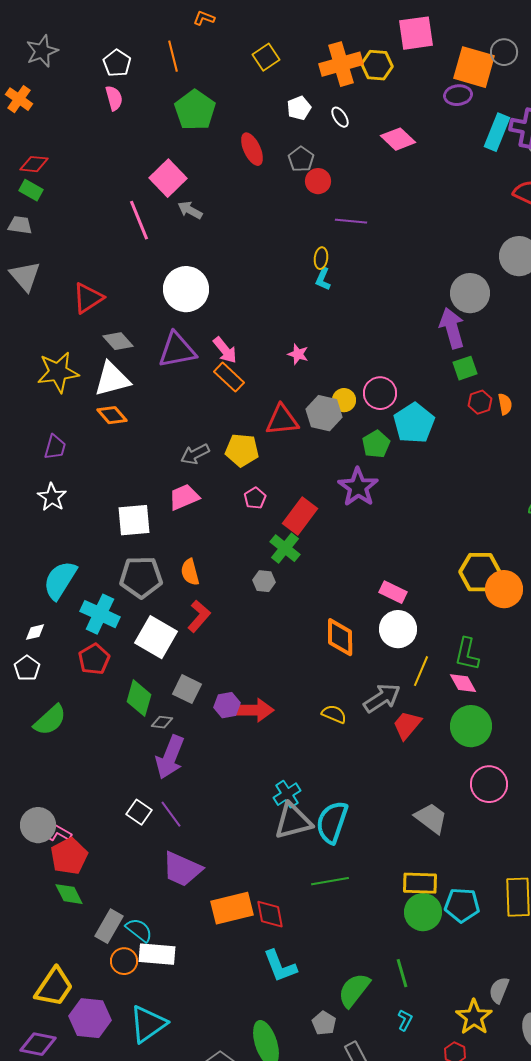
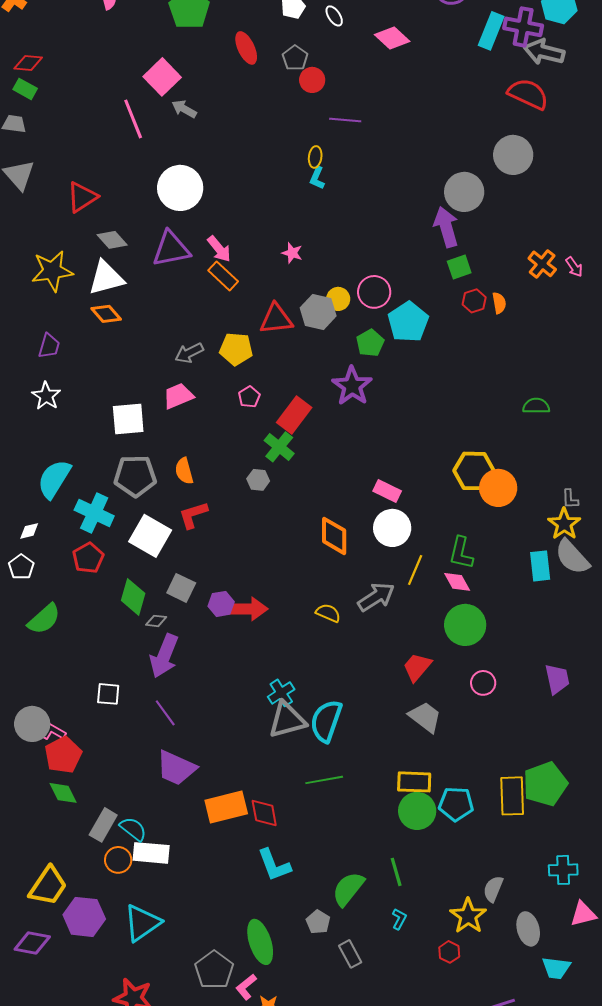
red L-shape: (199, 616) -> (193, 515), turned -148
red trapezoid: (407, 725) -> (417, 667), moved
pink circle: (489, 784) -> (483, 683), size x0.7
white square: (139, 812) -> (108, 694), moved, turned -30

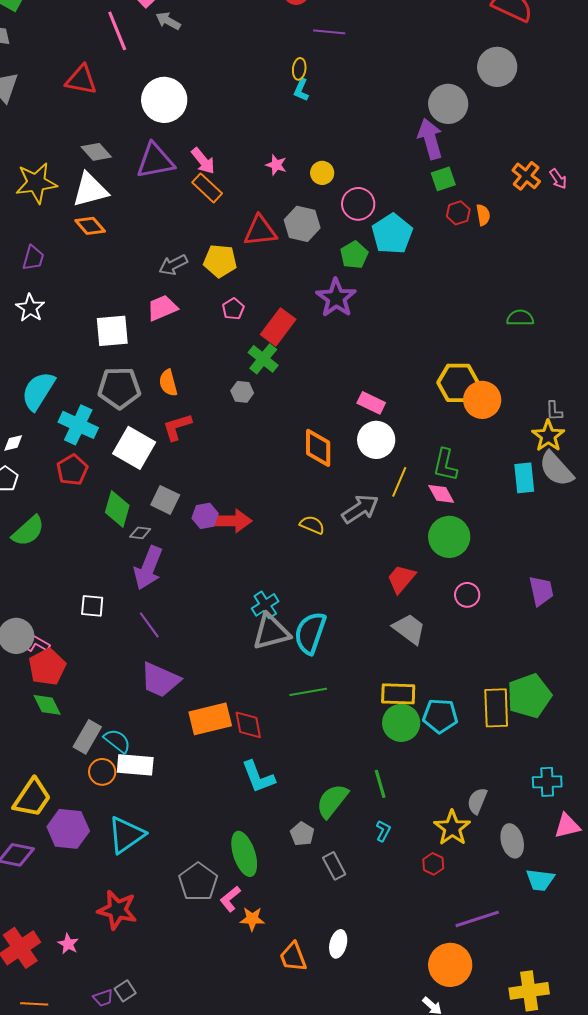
red triangle: (82, 197) -> (81, 80), moved, turned 44
yellow circle: (338, 299) -> (322, 173), moved

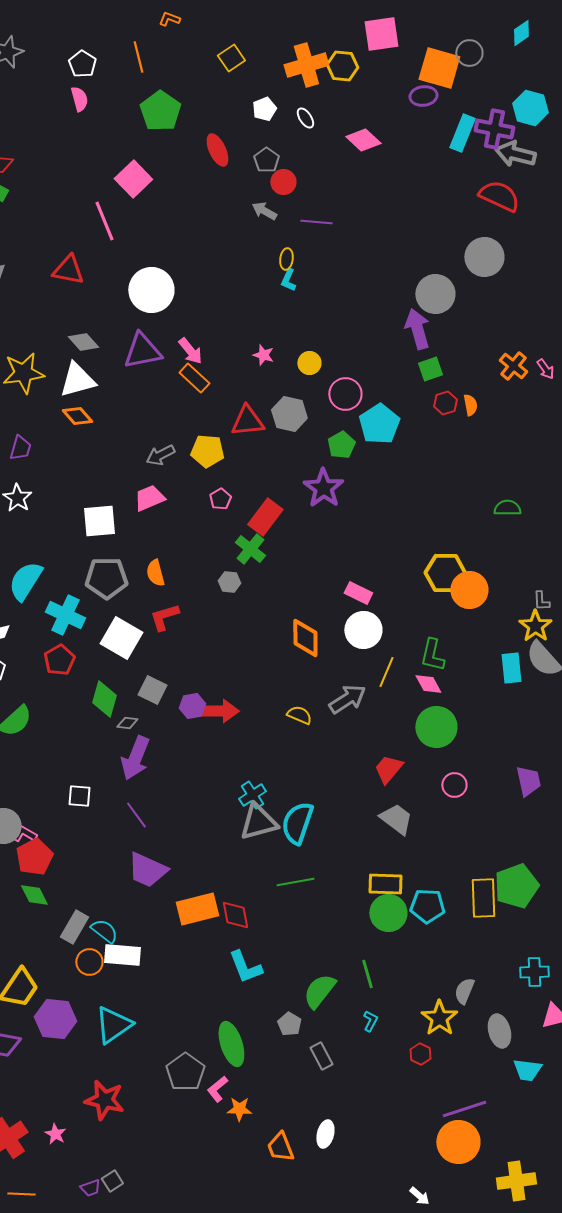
gray arrow: (168, 21) -> (264, 211), moved
orange circle: (450, 965) -> (458, 1142), moved

